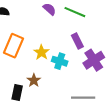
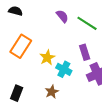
brown star: (34, 80) -> (52, 92), moved

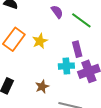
yellow star: (47, 58) -> (40, 41), moved
cyan cross: (64, 69) -> (66, 66), moved, turned -35

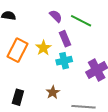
purple rectangle: (77, 49) -> (65, 39), moved
cyan cross: (66, 66) -> (64, 61), moved

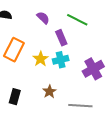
purple semicircle: (56, 16) -> (43, 18), moved
yellow star: (43, 48) -> (41, 59), moved

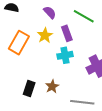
yellow star: (41, 59) -> (45, 35), moved
black rectangle: (15, 97) -> (29, 89), moved

